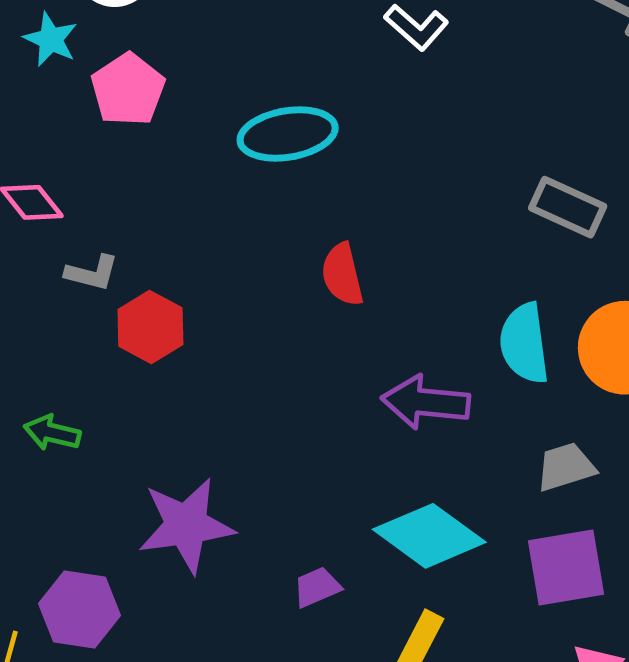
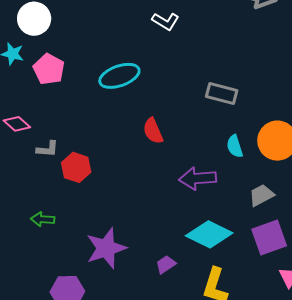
gray rectangle: (568, 207) -> (222, 94), moved
cyan semicircle: (524, 343) -> (235, 146), size x0.7

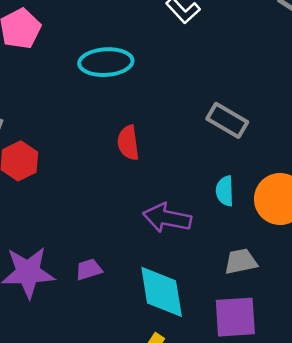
cyan diamond: (209, 234) -> (162, 292), turned 39
purple trapezoid: (166, 264) -> (89, 269), moved

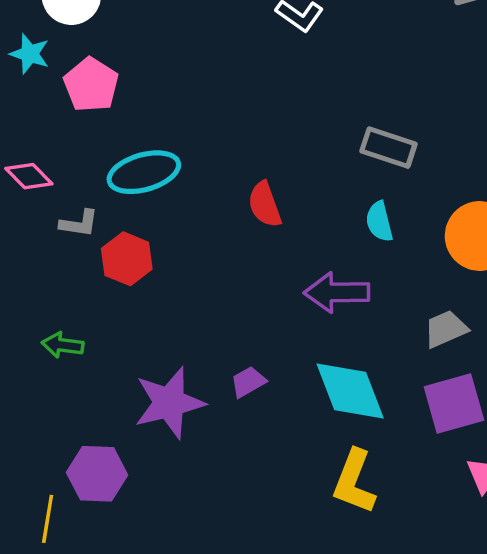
cyan ellipse: (106, 62) -> (144, 172), moved
cyan semicircle: (225, 191) -> (379, 222), moved

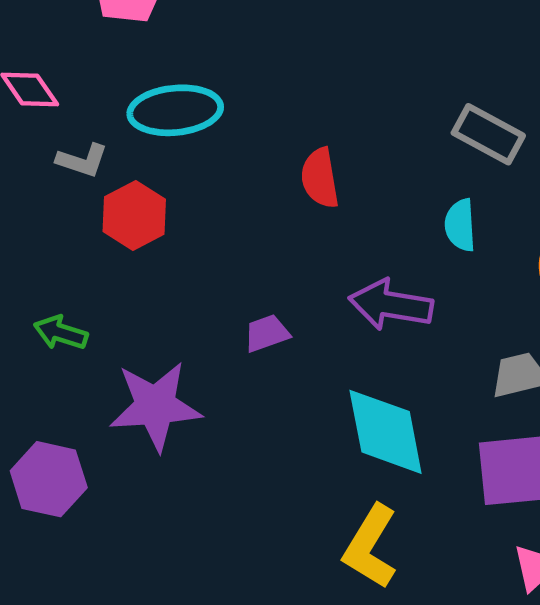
green arrow: (63, 345) -> (61, 333), moved
purple trapezoid: (248, 382) -> (267, 333), moved

